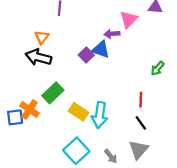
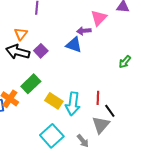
purple square: (86, 55) -> (41, 51), moved
red line: (141, 100) -> (98, 98), moved
gray triangle: (139, 150) -> (101, 125), moved

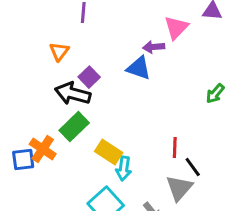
black arrow: (18, 52) -> (73, 94), moved
cyan arrow: (73, 104) -> (124, 169), moved, size x0.7

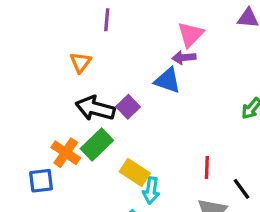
pink triangle: (176, 28) -> (191, 34), moved
purple square: (89, 77) -> (128, 107), moved
orange cross: (43, 149) -> (66, 153), moved
black line: (193, 167) -> (241, 189), moved

